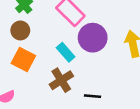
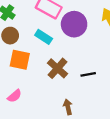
cyan rectangle: (66, 52) -> (44, 37), moved

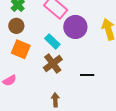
cyan rectangle: (44, 37) -> (52, 41), moved
black line: (88, 74) -> (87, 75), moved

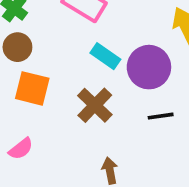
purple circle: (75, 27) -> (149, 67), moved
cyan rectangle: (52, 41) -> (105, 56), moved

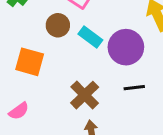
brown circle: (17, 47) -> (58, 25), moved
brown cross: (95, 105) -> (85, 95), moved

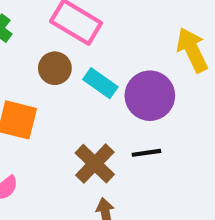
black line: (134, 88) -> (146, 153), moved

